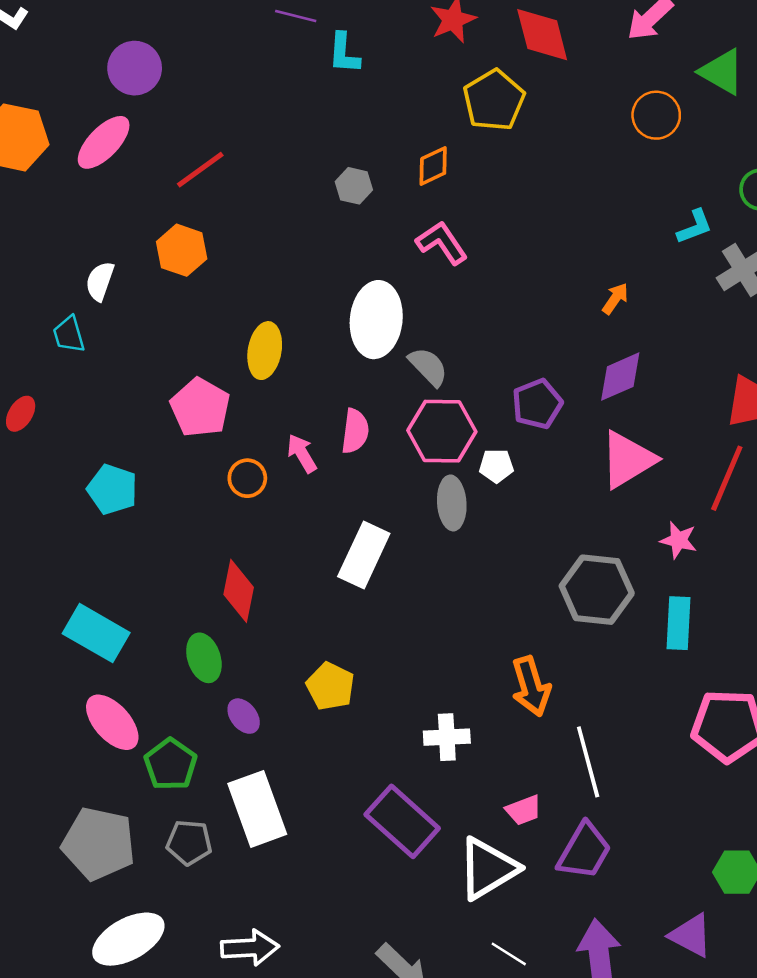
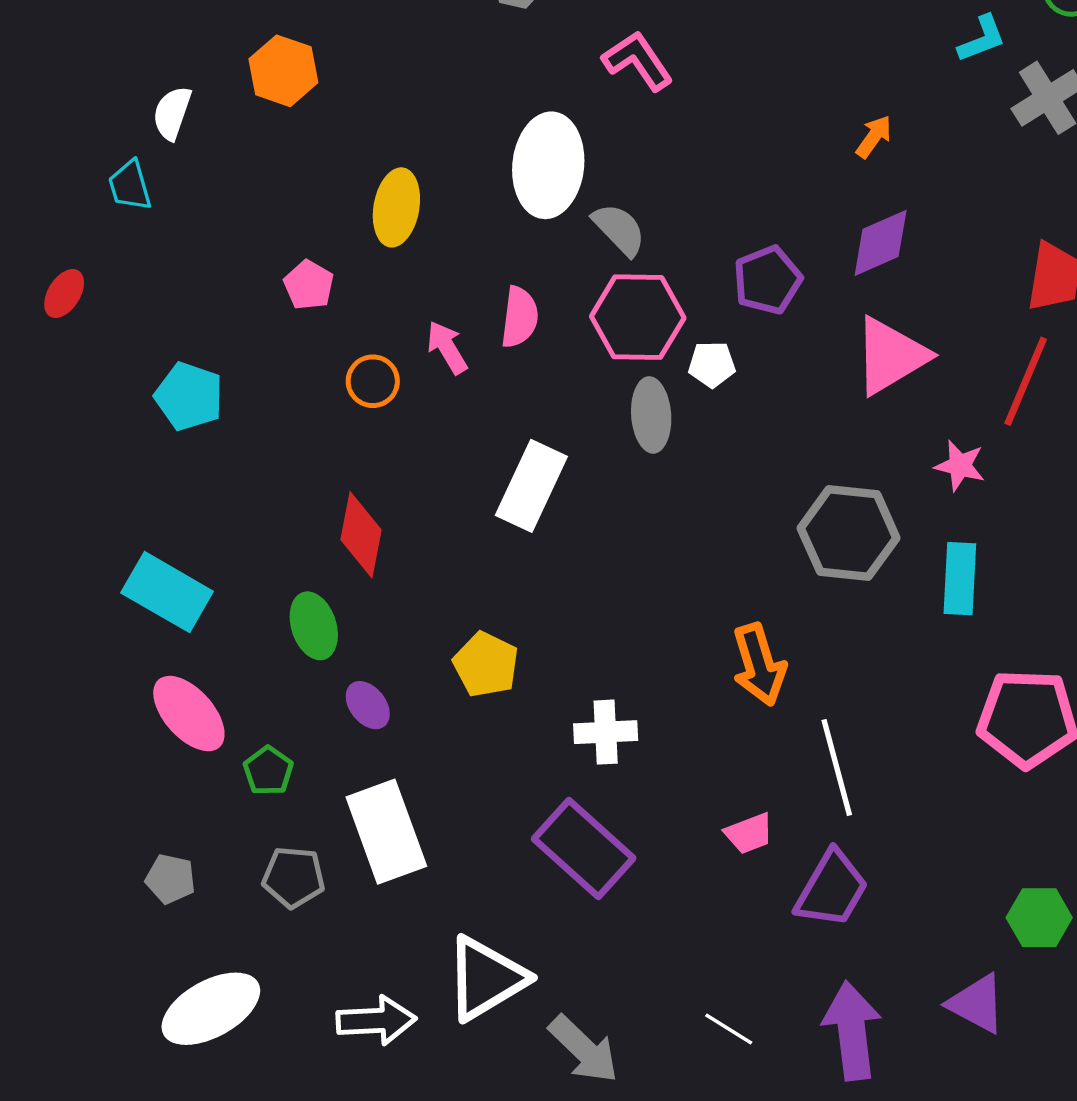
pink pentagon: (200, 408) -> (309, 285), size x0.6
white cross: (447, 737) -> (606, 732), moved
green pentagon: (171, 764) -> (268, 771), size x0.7
gray pentagon: (99, 844) -> (170, 879), size x0.5
white triangle: (488, 868) -> (486, 978), moved

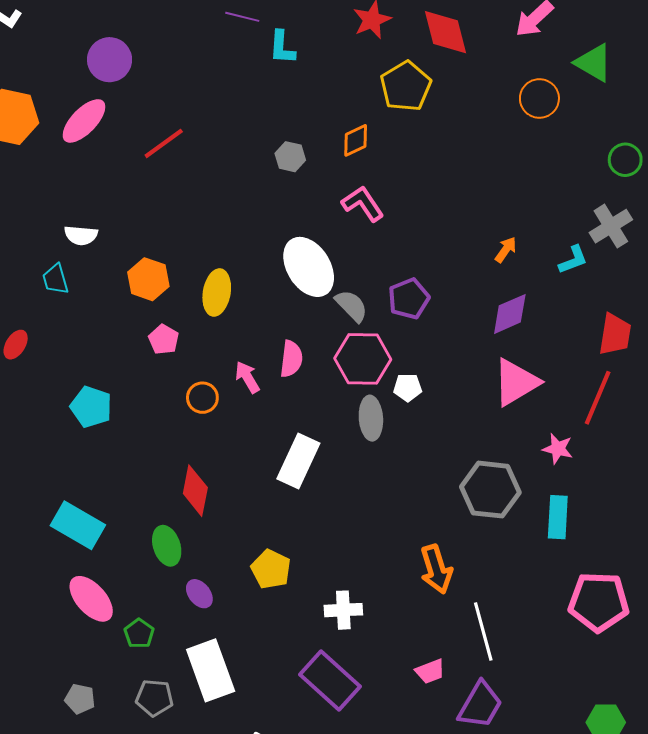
cyan L-shape: (982, 39) -> (573, 260), moved
orange hexagon: (283, 71) -> (148, 279), moved
white semicircle: (172, 113) -> (81, 235), turned -104
white ellipse: (548, 165) -> (309, 267), turned -38
purple pentagon: (768, 280) -> (409, 299), moved

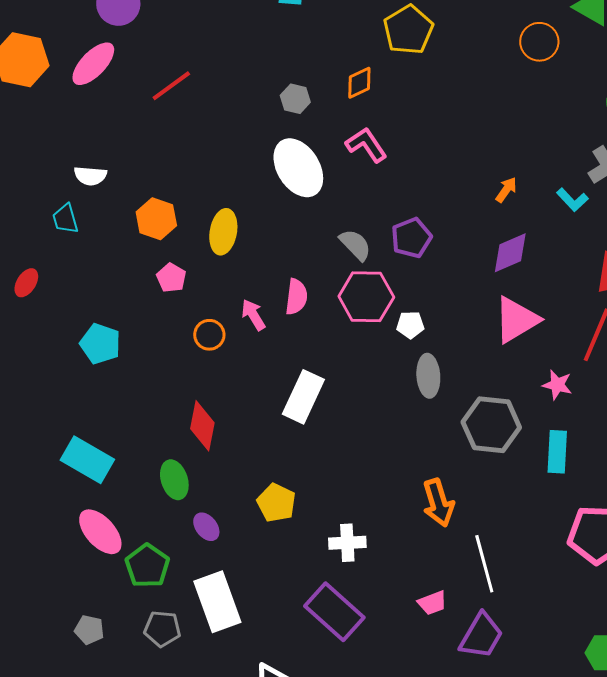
cyan L-shape: (573, 260) -> (572, 200), turned 68
white ellipse: (309, 267) -> (298, 168), moved
gray ellipse: (371, 418) -> (428, 376), moved
green pentagon: (139, 634) -> (147, 566), size x1.5

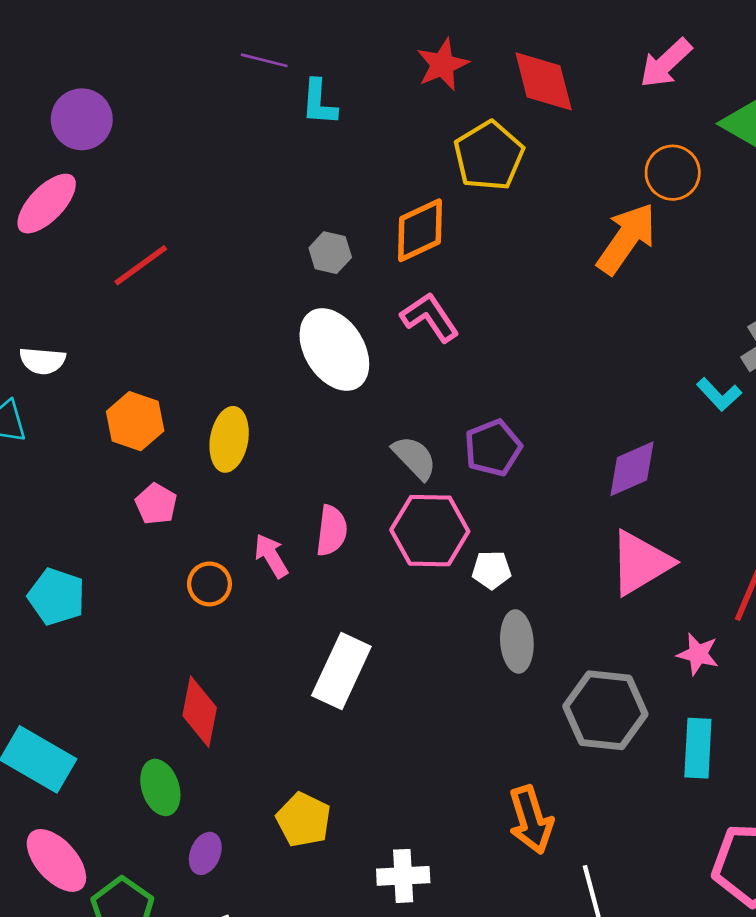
orange diamond: (359, 83) -> (420, 230), size x1.4
red line: (171, 86) -> (141, 265), moved
orange arrow: (506, 190) -> (626, 239), moved, size x2.0
purple ellipse: (206, 527) -> (205, 853), turned 60

